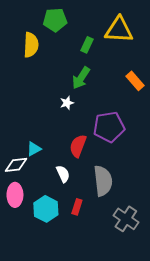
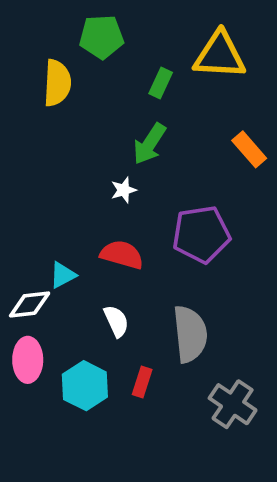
red semicircle: (78, 146) -> (122, 255), moved, turned 85

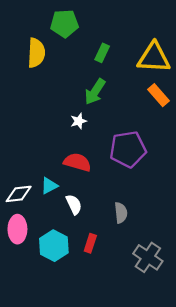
yellow triangle: (220, 55) -> (154, 58), moved
cyan triangle: (63, 275) -> (49, 186), moved
gray semicircle: (190, 334) -> (121, 213), size x0.6

